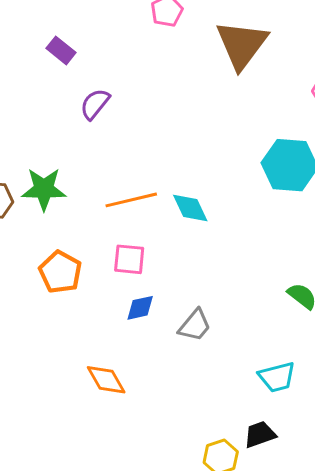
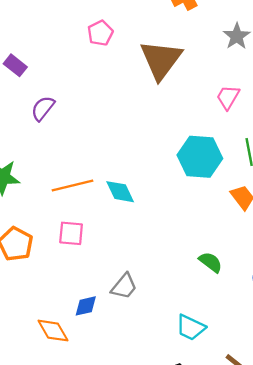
blue diamond: (140, 308) -> (86, 306), moved
cyan trapezoid: (277, 377) -> (191, 327), turned 40

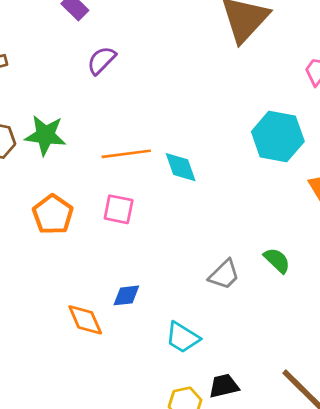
gray trapezoid: (124, 286) -> (224, 274), moved
cyan trapezoid: (191, 327) -> (183, 337), moved

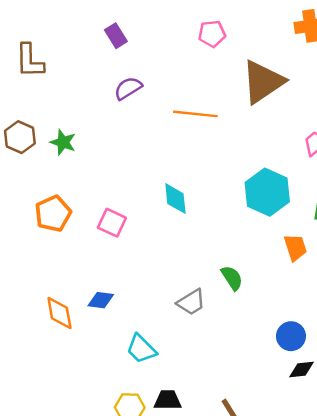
green star: (45, 135) -> (63, 142), size x0.7
orange line: (126, 154) -> (195, 114), moved
green semicircle: (277, 260) -> (232, 278), moved

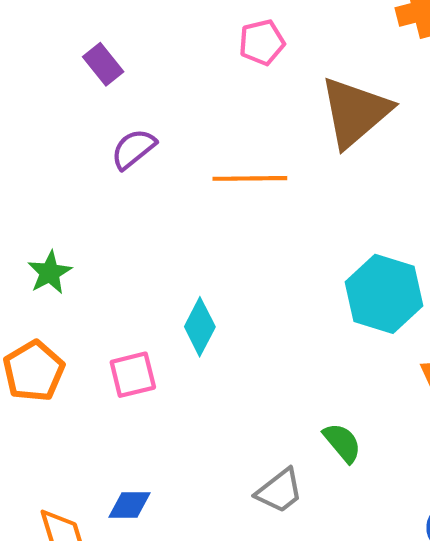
green star: (63, 142) -> (50, 273), moved, turned 30
cyan diamond: (175, 199) -> (200, 327), moved, turned 40
pink square: (112, 223) -> (133, 375), turned -32

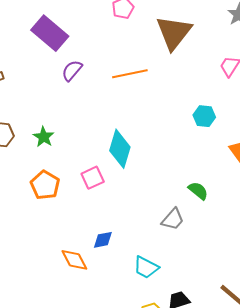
purple rectangle: (103, 64) -> (50, 33), size x1.8
cyan hexagon: (384, 294) -> (204, 116), size x0.6
cyan diamond: (200, 327) -> (120, 149), size x1.4

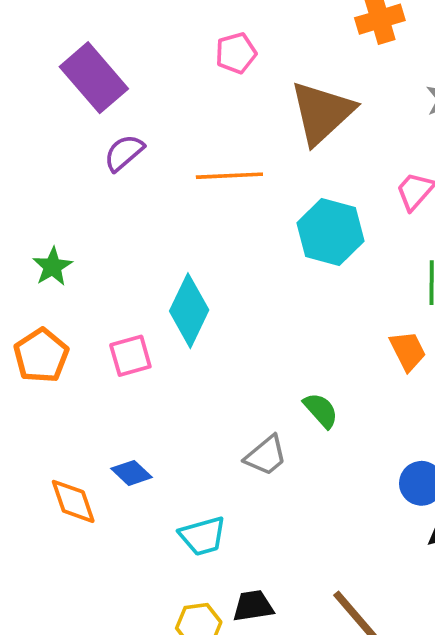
cyan hexagon: (204, 116) -> (330, 232), moved, size x1.6
blue diamond: (103, 240) -> (132, 473), turned 45
cyan trapezoid: (146, 267) -> (203, 536), turned -52

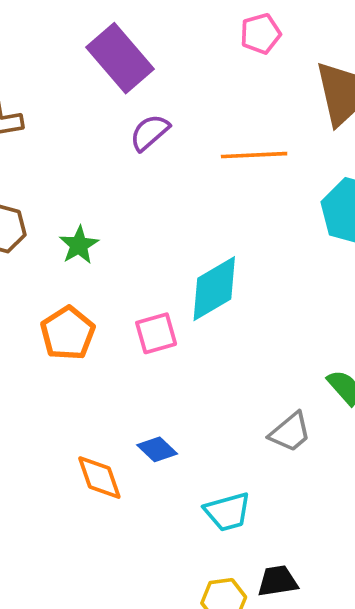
cyan diamond: (189, 311) -> (214, 289), turned 34

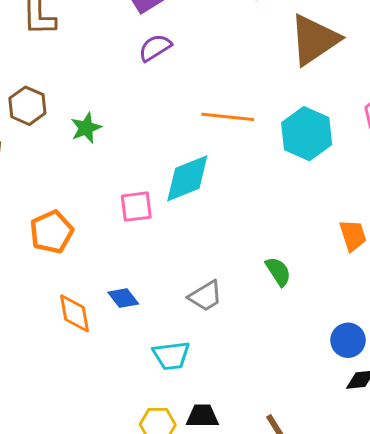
orange line: (254, 155) -> (228, 117), moved
orange pentagon: (68, 333) -> (51, 232), moved
gray trapezoid: (290, 432) -> (205, 296), moved

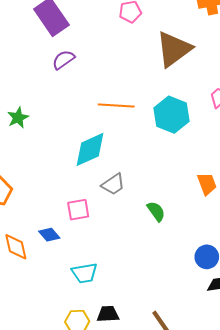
pink square: (136, 207) -> (78, 210), moved
gray trapezoid: (205, 296) -> (113, 184), moved

